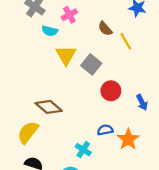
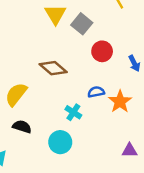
brown diamond: (49, 107) -> (53, 68), moved

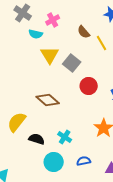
blue semicircle: (96, 92) -> (84, 161), moved
black semicircle: (22, 127) -> (37, 139), moved

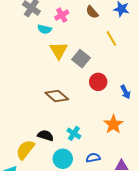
brown semicircle: (84, 32) -> (92, 12), moved
yellow semicircle: (17, 122) -> (25, 150), moved

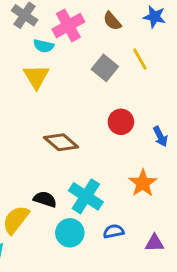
pink cross: (62, 15) -> (68, 25), size x1.5
yellow triangle: (59, 50) -> (36, 77), moved
gray square: (81, 59) -> (105, 68), moved
cyan cross: (74, 133) -> (86, 196), size x1.6

